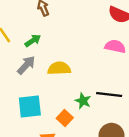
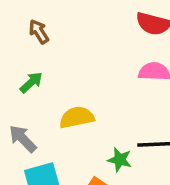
gray arrow: (26, 65) -> (23, 139), moved, turned -78

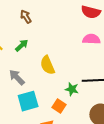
yellow semicircle: (77, 117) -> (47, 65), turned -102

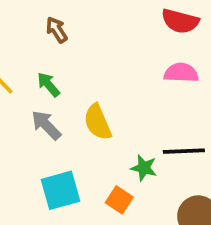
green arrow: (22, 45) -> (48, 85), turned -88
gray arrow: (17, 77) -> (46, 125), moved

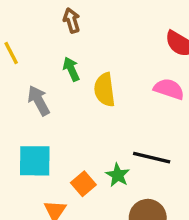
green arrow: (48, 85) -> (71, 69), moved
yellow semicircle: (98, 122) -> (105, 90), moved
green star: (144, 168) -> (118, 175), moved

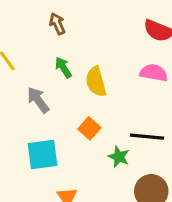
orange square: (83, 184) -> (89, 128), moved

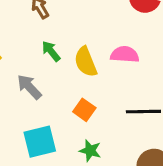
pink semicircle: (154, 73) -> (125, 55), moved
green star: (119, 157) -> (90, 151), moved

